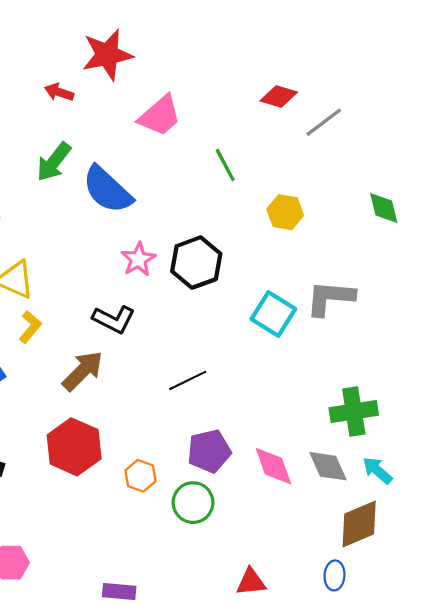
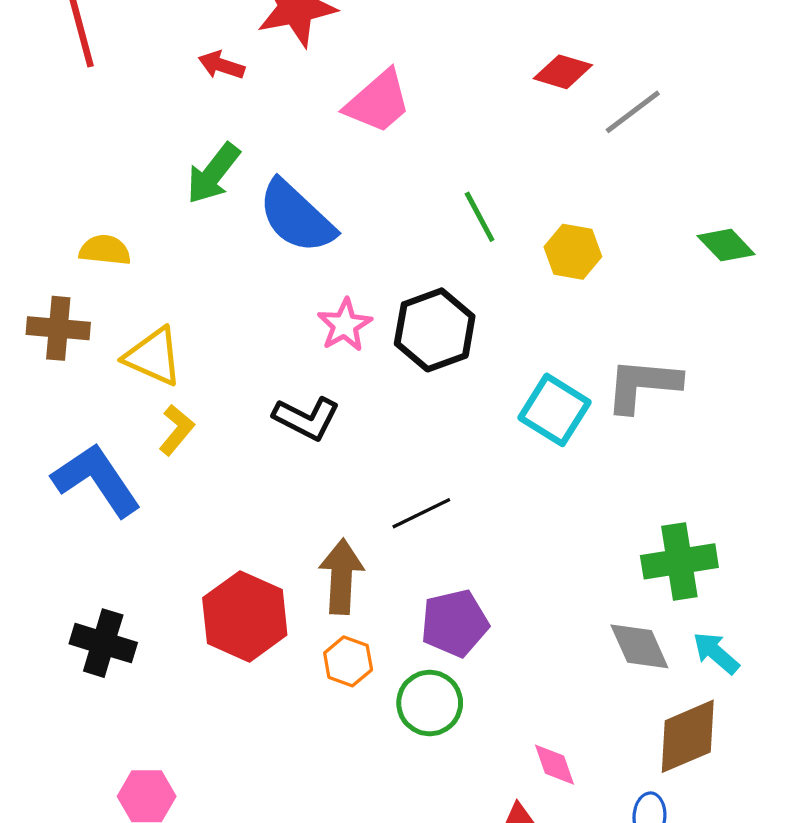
green line: (225, 165) -> (480, 217), moved
green diamond: (384, 208) -> (726, 245), turned -30
brown arrow: (83, 371) -> (341, 576), moved, turned -42
pink diamond: (273, 466) -> (555, 765), moved, size x0.7

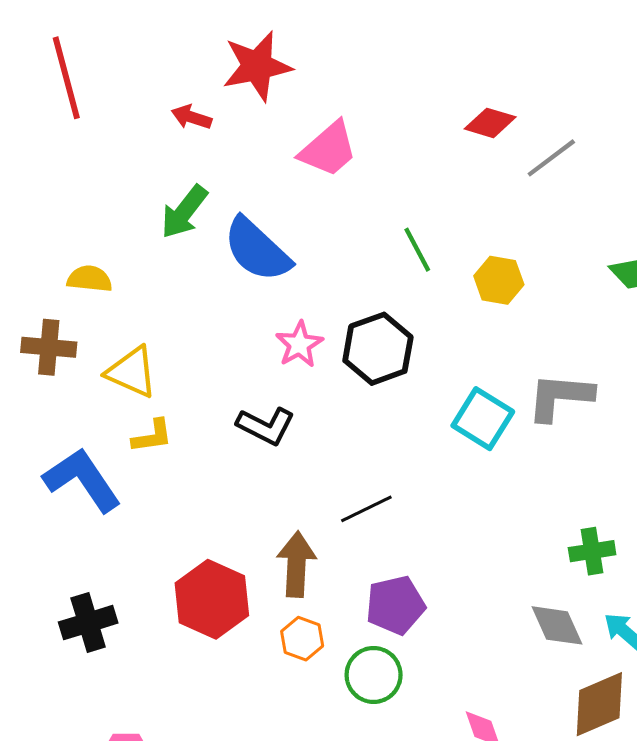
yellow L-shape: (177, 430) -> (152, 436), turned 42
green cross: (679, 561) -> (592, 551), size x0.7
black cross: (103, 643) -> (88, 623), turned -34

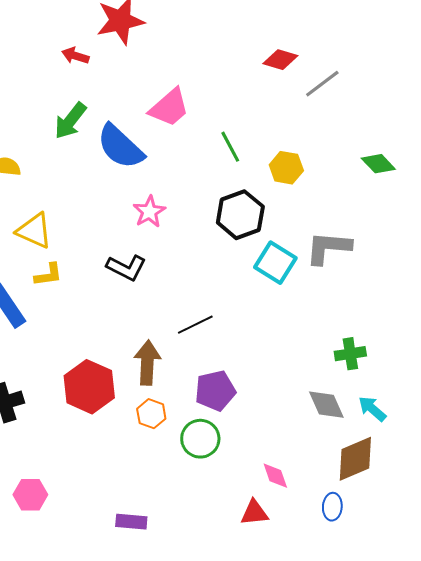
pink trapezoid: (328, 149) -> (169, 108), moved
black hexagon: (378, 349) -> (240, 215), moved

